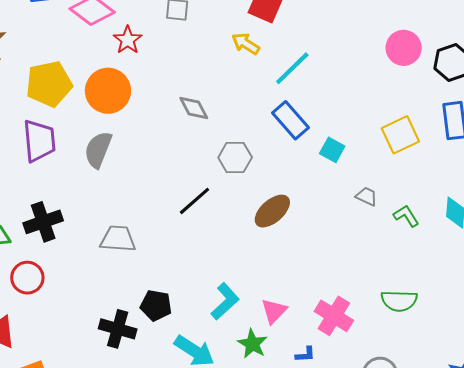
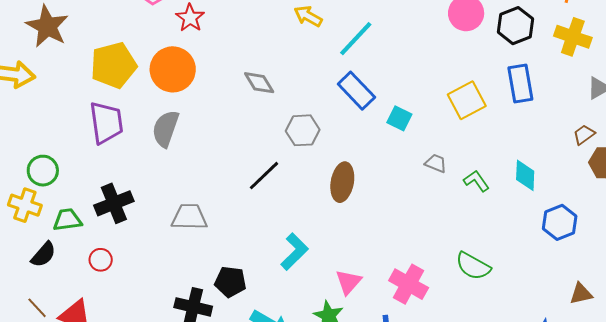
brown ellipse: (272, 211) -> (342, 182), turned -36
red circle: (27, 278) -> (101, 260), size x0.7
cyan L-shape: (225, 301) -> (294, 252), moved
green semicircle: (399, 301) -> (473, 266), turned 30

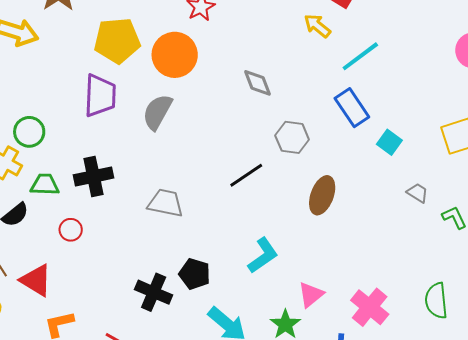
green semicircle: (473, 266) -> (436, 301), turned 45

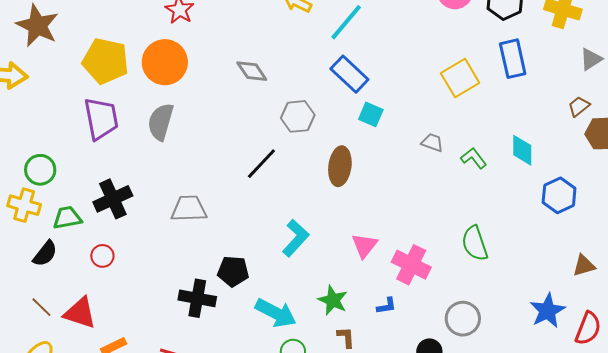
yellow pentagon: (117, 40) -> (106, 61), turned 30
cyan square: (389, 142) -> (371, 114), moved
pink triangle: (311, 295) -> (364, 245), moved

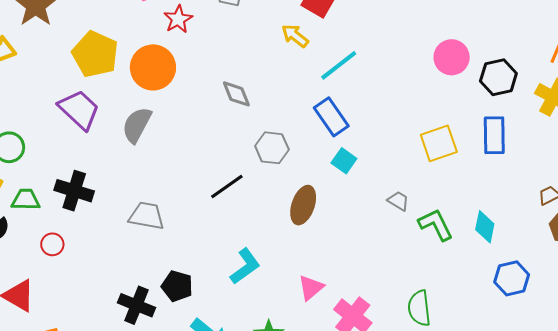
purple trapezoid: (101, 119) -> (79, 110), turned -48
green L-shape: (474, 158) -> (436, 225), size x1.4
black cross: (113, 199) -> (74, 191), turned 30

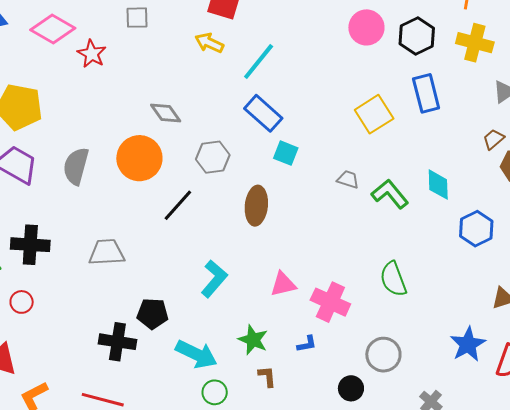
orange circle: (153, 67) -> (139, 158), moved
pink triangle: (311, 288) -> (283, 284), turned 40

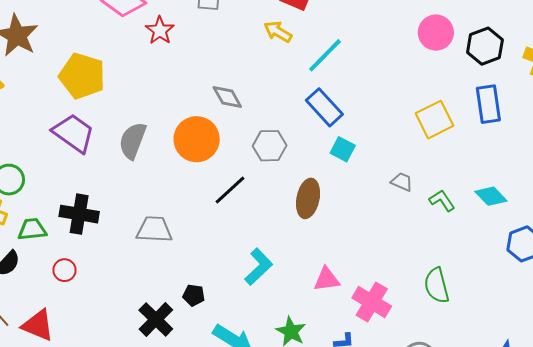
cyan diamond: (438, 185) -> (491, 196), turned -48
green L-shape: (390, 194) -> (442, 200), size x0.7
black pentagon: (153, 314) -> (194, 295), size x0.7
black cross: (117, 342) -> (156, 319), turned 30

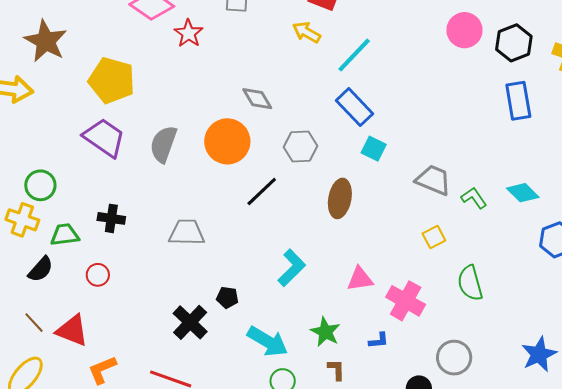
yellow square: (434, 120) -> (434, 237), moved, size x0.6
gray trapezoid: (402, 182) -> (433, 180), size x1.6
black cross: (79, 214) -> (111, 218), size x0.7

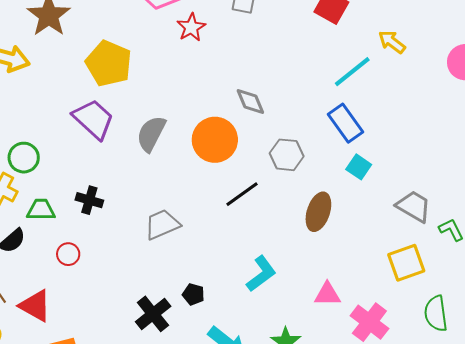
yellow arrow: (307, 32) -> (392, 42), moved
gray trapezoid: (187, 233) -> (162, 224), turned -33
yellow square: (434, 237) -> (406, 263), size x1.6

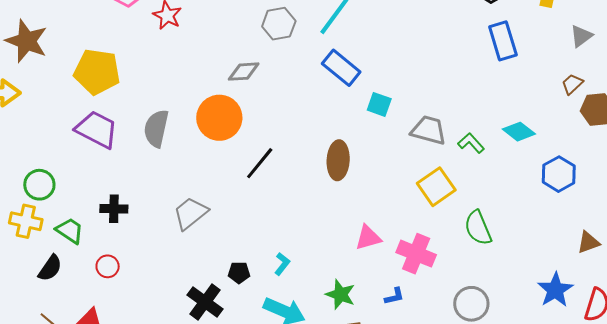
gray diamond: (250, 101) -> (244, 72), turned -56
gray hexagon: (287, 155) -> (279, 24), moved
cyan square: (359, 167) -> (379, 104), moved
green trapezoid: (41, 210) -> (70, 231), turned 48
cyan L-shape: (261, 274) -> (282, 264), moved, size x0.6

